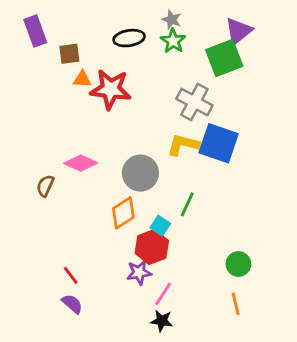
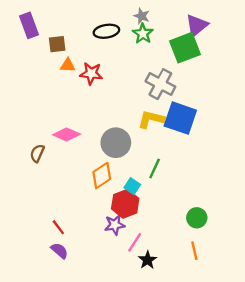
red star: (111, 89) -> (91, 73), size x0.7
black star: (162, 321) -> (148, 260), moved, turned 30

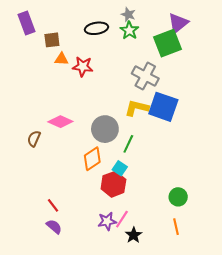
green line: (155, 169) -> (128, 144), moved
purple star: (115, 225) -> (107, 221), moved

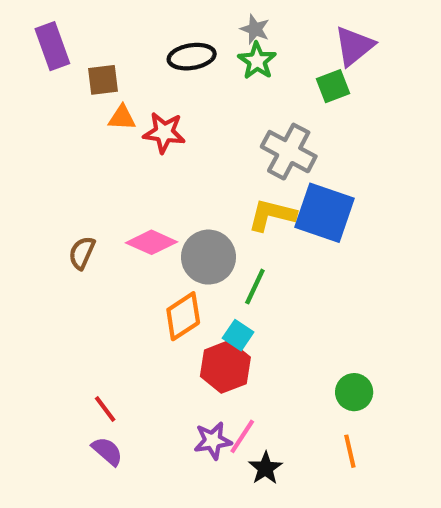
green square: (168, 43) -> (333, 86), size x0.6
pink diamond: (60, 122) -> (152, 242), moved
brown semicircle: (34, 139) -> (82, 253), moved

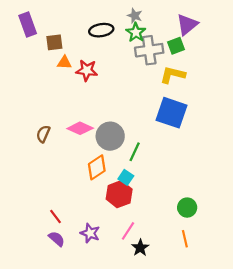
gray cross: (289, 152) -> (149, 50), moved, turned -36
yellow L-shape: (272, 215) -> (173, 75), moved
purple star: (213, 441) -> (90, 233), moved, turned 30

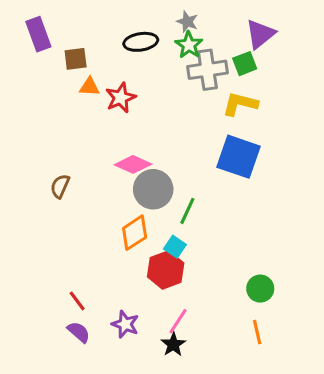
red star: (87, 70) -> (121, 98), turned -30
pink diamond: (80, 128) -> (133, 164), moved
black star: (140, 248) -> (173, 344), moved

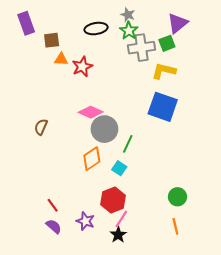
red hexagon: (166, 270) -> (113, 200), moved

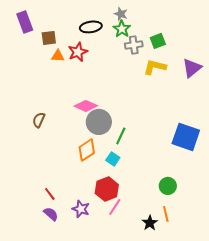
purple triangle: (177, 23) -> (192, 68), moved
gray cross: (142, 48) -> (134, 45), size x0.7
red star: (82, 67) -> (78, 52), moved
blue square: (163, 107) -> (186, 137), moved
black star: (118, 235) -> (150, 223), moved

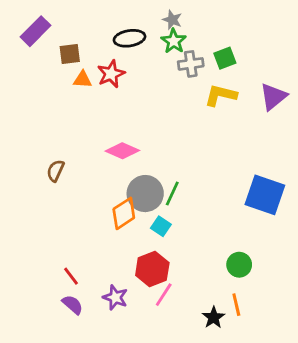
purple rectangle: (25, 22) -> (36, 31), turned 65
gray circle: (99, 122) -> (145, 194), moved

